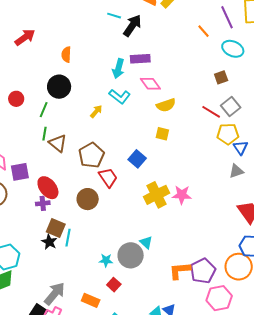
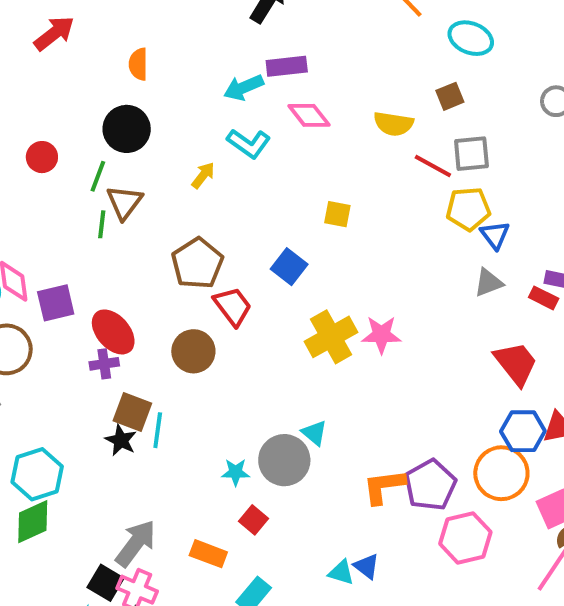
cyan arrow: (118, 68) -> (244, 87), turned 54
yellow semicircle: (166, 105) -> (394, 124), moved, turned 30
gray square: (231, 106) -> (471, 154), turned 36
brown triangle: (58, 143) -> (124, 202), moved, turned 30

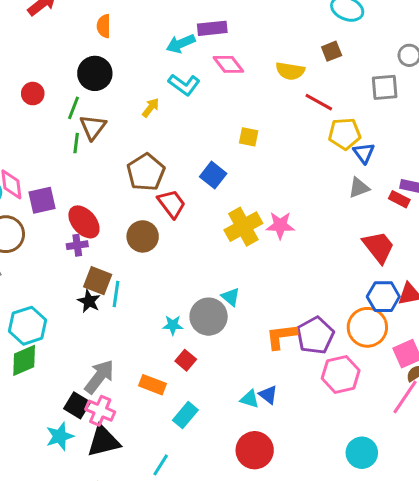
gray square: (471, 154) -> (385, 87), moved

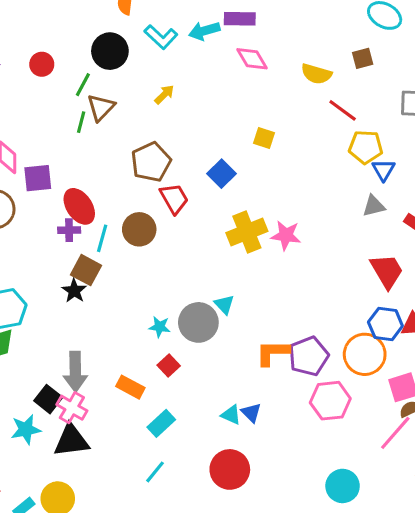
cyan L-shape: (184, 85) -> (161, 37), moved
cyan line: (116, 294) -> (102, 238), moved
gray arrow: (99, 377) -> (75, 372), turned 135
cyan line: (161, 465) -> (155, 472), moved

